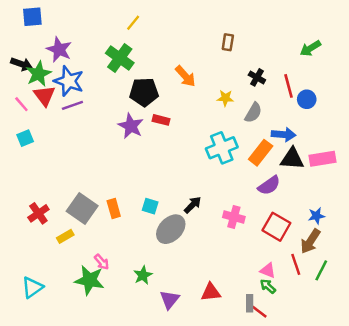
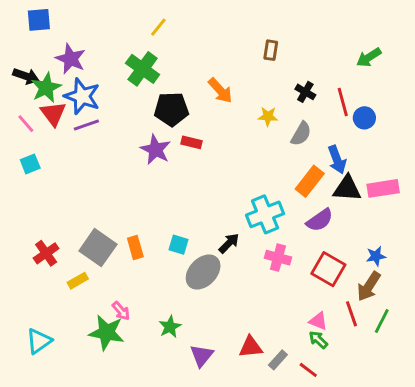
blue arrow: (284, 134) -> (337, 160), turned 65
cyan cross: (222, 148) -> (265, 214), moved
gray rectangle: (250, 303) -> (278, 360), moved, turned 42

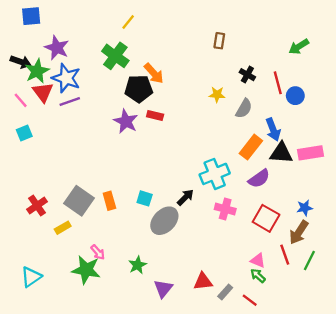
orange arrow: (220, 91) -> (154, 73), moved

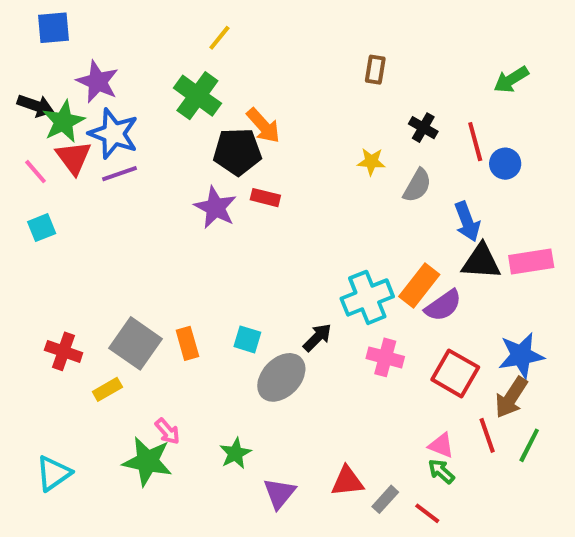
orange rectangle: (251, 147) -> (419, 285), moved
red cross: (37, 206) -> (64, 351), turned -36
blue star: (305, 208) -> (521, 355), size x1.6

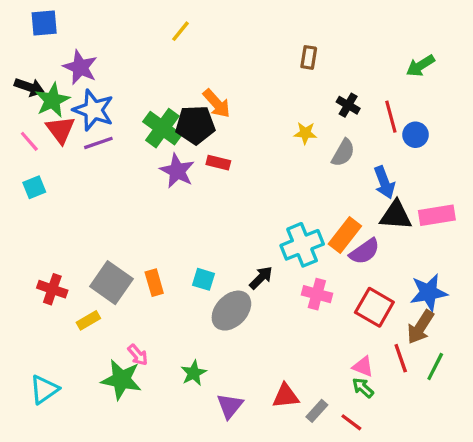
green cross: (197, 96) -> (162, 128), moved

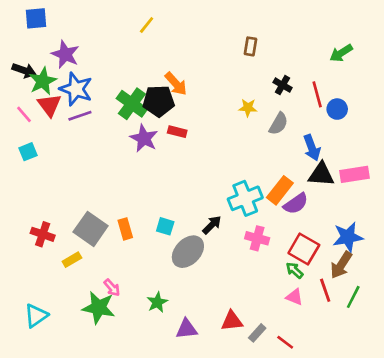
green arrow: (363, 388) -> (295, 270), moved
purple triangle: (230, 406) -> (187, 329), turned 45

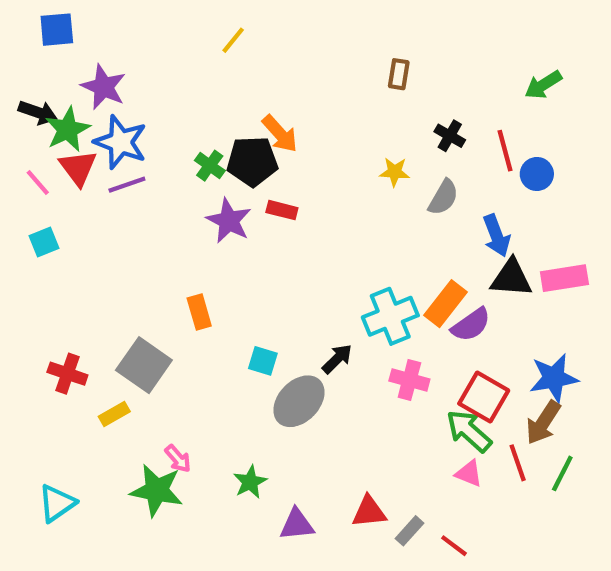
green cross: (132, 104) -> (210, 166), size x0.6
orange rectangle: (125, 229) -> (199, 312), moved
green arrow: (295, 270) -> (469, 431), size x1.6

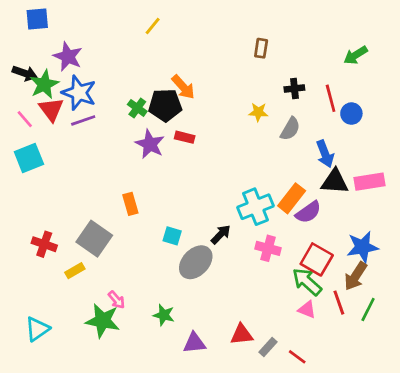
black cross: (450, 136) -> (294, 89), turned -36
cyan square: (44, 242) -> (29, 158), size x1.5
green star: (250, 482) -> (164, 315), turned -30

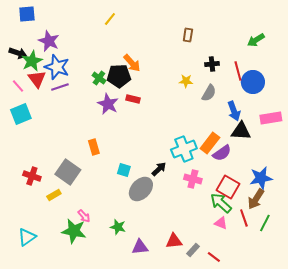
blue circle: (351, 114) -> (253, 82), size x1.5
pink rectangle: (369, 182) -> (271, 118), moved

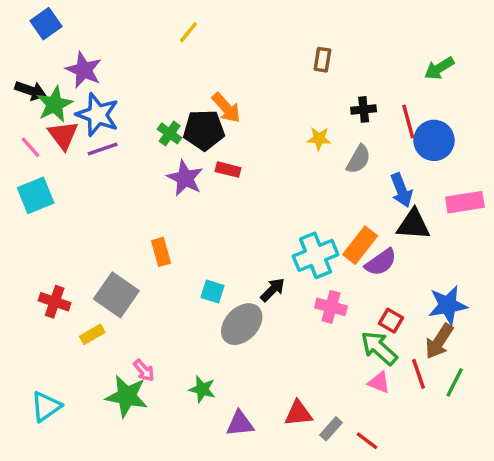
blue square: (27, 14) -> (46, 24), turned -30
red square: (228, 187) -> (391, 321), size x0.6

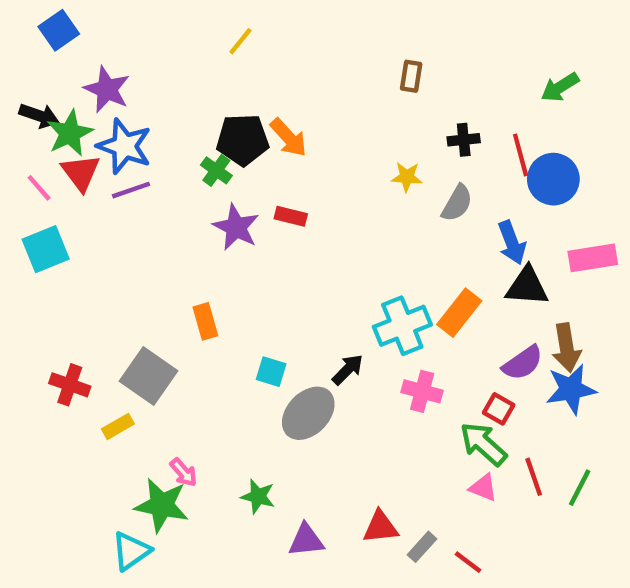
black pentagon: (204, 130) -> (243, 140), moved
purple semicircle: (381, 262) -> (523, 363), moved
brown arrow: (439, 341) -> (566, 348), moved, turned -42
cyan triangle: (46, 406) -> (131, 551), moved

